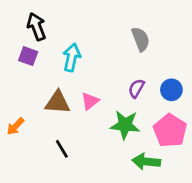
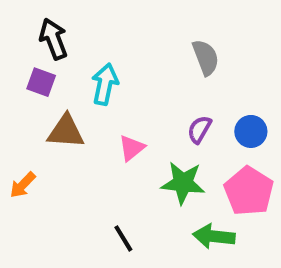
brown triangle: (58, 102) -> (66, 131), moved
black line: (62, 149) -> (123, 238), moved

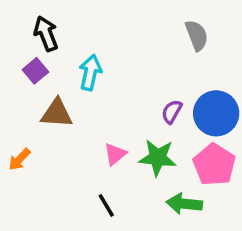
gray semicircle: (206, 57) -> (197, 35), moved
purple square: (41, 82) -> (35, 71), turned 30
blue circle: (251, 131) -> (216, 113), size x1.6
pink triangle: (132, 148) -> (115, 154), moved

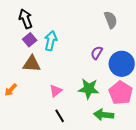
purple square: (35, 71) -> (30, 40), moved
purple semicircle: (172, 112) -> (97, 53), moved
pink triangle: (115, 154) -> (56, 91), moved

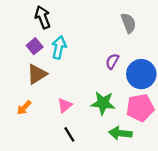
black arrow: (26, 19) -> (43, 17), moved
brown triangle: (32, 64) -> (37, 74), turned -36
orange arrow: (11, 90) -> (24, 108), moved
pink pentagon: (121, 93) -> (140, 108), turned 30

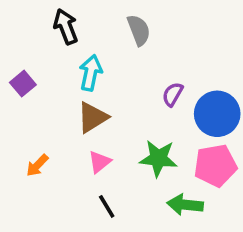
gray semicircle: (129, 23) -> (139, 30), moved
purple square: (35, 46) -> (23, 84), moved
brown triangle: (37, 74) -> (92, 117), moved

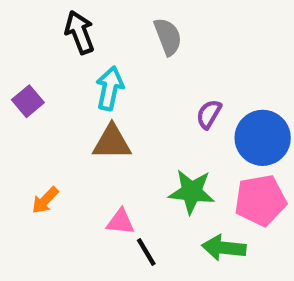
brown triangle: (92, 117) -> (112, 142), turned 32
pink triangle: (100, 162) -> (120, 222), moved, turned 45
black line: (107, 206) -> (146, 252), moved

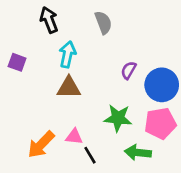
purple square: (28, 101) -> (17, 62), turned -30
orange arrow: (45, 200) -> (41, 145), moved, size x1.6

